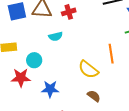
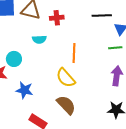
orange line: (111, 54) -> (74, 53), moved
brown semicircle: (94, 96) -> (66, 105), size x1.5

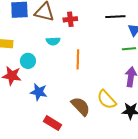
orange line: (74, 53) -> (78, 59), moved
yellow semicircle: (66, 78) -> (107, 100), moved

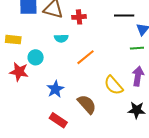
orange line: (78, 59) -> (86, 57), turned 48
blue star: (39, 92) -> (55, 89), moved, turned 30
yellow semicircle: (107, 100) -> (114, 85), moved

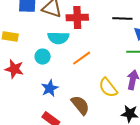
red cross: (79, 17) -> (77, 17), size x1.5
cyan semicircle: (61, 38) -> (58, 38), size x1.5
cyan circle: (36, 57) -> (43, 57), moved

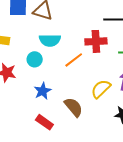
red cross: (77, 17) -> (96, 41), moved
yellow semicircle: (108, 88) -> (101, 89), turned 85

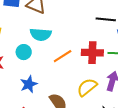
red cross: (96, 41) -> (92, 53), moved

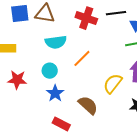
cyan circle: (24, 52) -> (50, 71), moved
red cross: (92, 53) -> (86, 18), moved, turned 30

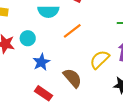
cyan circle: (50, 71) -> (28, 38), moved

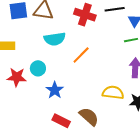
yellow semicircle: (100, 60) -> (113, 93), moved, turned 60
brown semicircle: (72, 78) -> (89, 117), moved

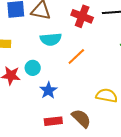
red rectangle: (61, 121) -> (53, 121), turned -36

